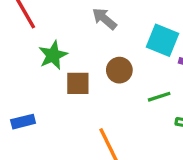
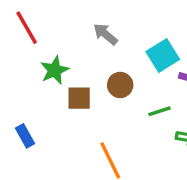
cyan square: (163, 40) -> (163, 55), turned 36
blue rectangle: (23, 122) -> (25, 136), turned 75

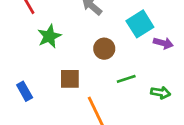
brown square: (79, 98) -> (70, 79), moved
green line: (160, 111) -> (126, 79), moved

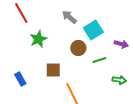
cyan square: (140, 24) -> (93, 30), moved
green line: (126, 79) -> (99, 60), moved

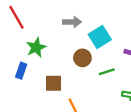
gray arrow: (69, 17) -> (72, 22), turned 140
blue rectangle: (20, 79) -> (21, 71), moved, turned 48

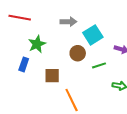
red line: (16, 17) -> (20, 18), turned -50

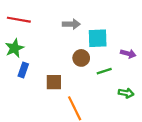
cyan square: (93, 35) -> (98, 38), turned 30
green star: (37, 44) -> (14, 48), moved

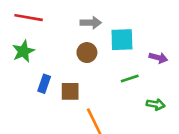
brown circle: (81, 58) -> (87, 53), moved
blue rectangle: (23, 70) -> (44, 84), moved

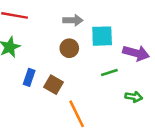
purple arrow: (158, 58) -> (136, 53), size x1.5
brown square: (70, 91) -> (53, 85), turned 30

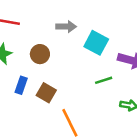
cyan square: (102, 36) -> (96, 43), turned 30
brown circle: (69, 48) -> (40, 54), moved

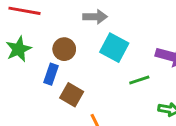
cyan square: (96, 43) -> (114, 48), moved
blue rectangle: (21, 85) -> (51, 74), moved

